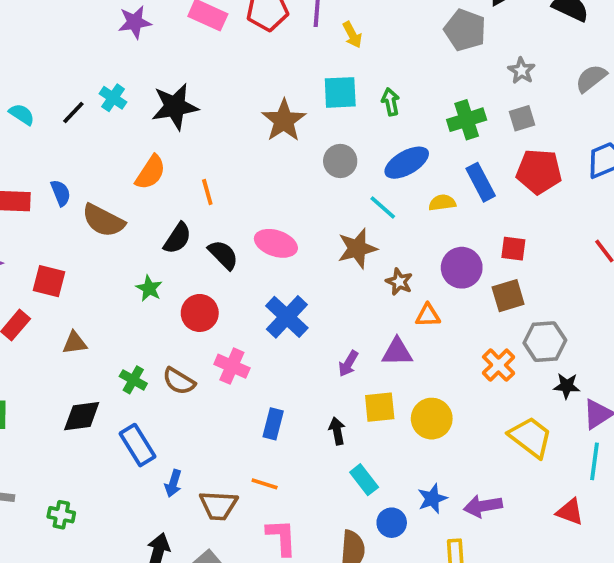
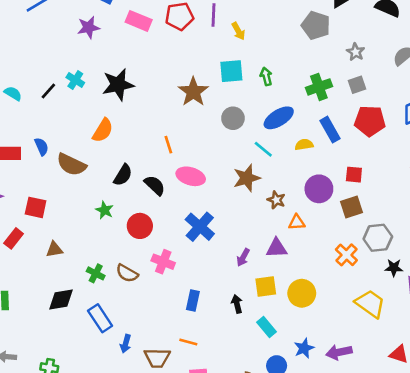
orange line: (207, 192) -> (168, 145), moved
cyan rectangle: (364, 480) -> (267, 327), moved

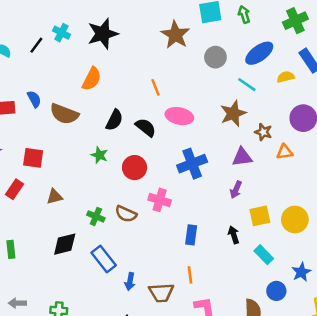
blue cross: (200, 227) -> (192, 164), turned 32
purple triangle: (277, 248) -> (242, 157), moved
orange line: (188, 342) -> (190, 275), turned 72

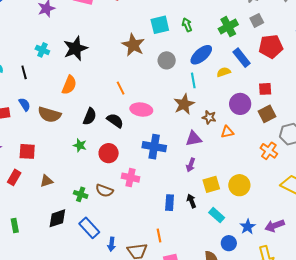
black line: (36, 45) -> (24, 72), moved, turned -48
cyan line: (247, 85) -> (193, 80), turned 49
blue cross: (192, 164) -> (154, 147), turned 35
blue rectangle: (191, 235) -> (170, 203), moved

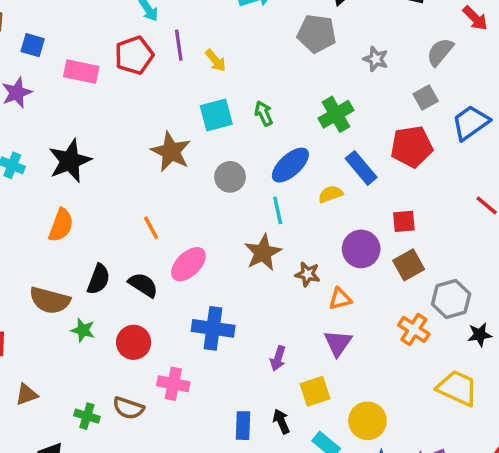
gray square: (257, 20) -> (426, 98), moved
pink ellipse: (141, 110) -> (188, 264), turned -50
brown semicircle: (49, 115) -> (50, 300), moved
purple triangle: (194, 139) -> (338, 343), moved, turned -42
yellow circle: (239, 185) -> (367, 421), moved

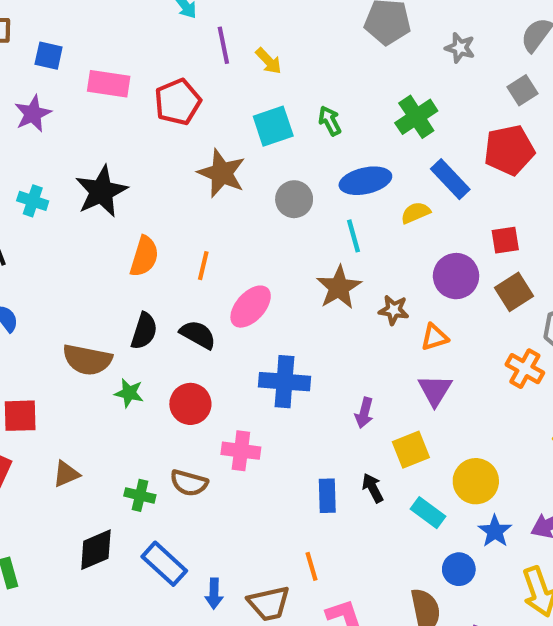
red pentagon: (134, 55) -> (178, 102), moved
blue ellipse: (290, 165) -> (365, 181), turned 33
orange semicircle: (61, 225) -> (144, 256), moved
orange line: (151, 228) -> (203, 266), turned 45

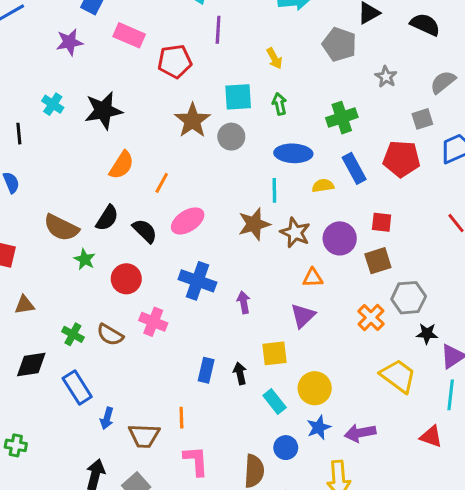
yellow arrow: (269, 61) -> (274, 58), moved
gray circle: (294, 199) -> (231, 137), moved
brown star: (394, 310) -> (295, 233), moved, size x1.4
purple arrow: (364, 413) -> (244, 302), moved, turned 140

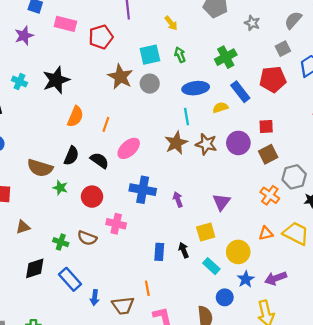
orange triangle: (313, 278) -> (266, 233), moved

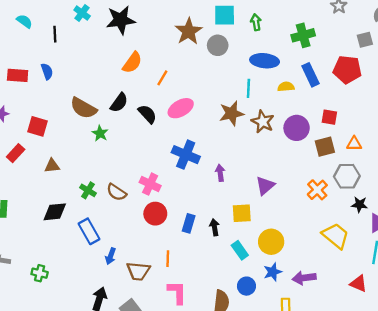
red circle: (92, 197) -> (155, 214), moved
orange triangle: (266, 233) -> (354, 144), moved

